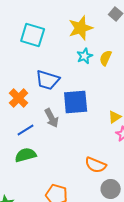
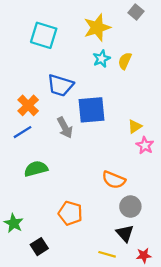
blue line: (26, 130) -> (23, 132), moved

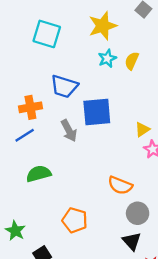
orange cross: (28, 105) -> (30, 107), turned 35

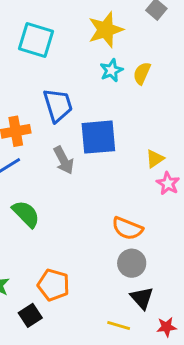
blue trapezoid: (64, 86) -> (58, 105), turned -124
green semicircle: (39, 174) -> (26, 214), turned 60
gray circle: (138, 213) -> (132, 263), moved
orange pentagon: (75, 220) -> (53, 285), moved

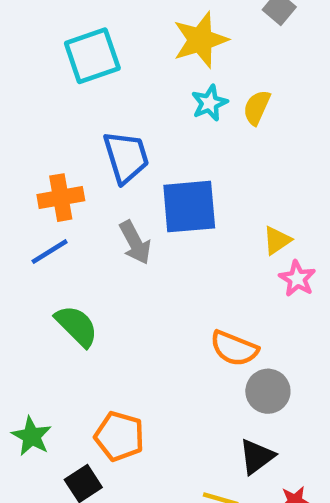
cyan square: (36, 40) -> (92, 56), turned -36
gray circle: (132, 263) -> (268, 391), moved
black triangle: (142, 298) -> (257, 456), turned 35

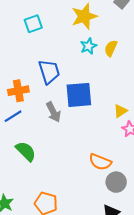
cyan square: (92, 56) -> (33, 24), size x0.7

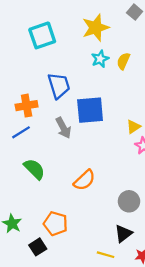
cyan square: (33, 24) -> (42, 35), size x1.4
orange semicircle: (100, 162) -> (84, 180), moved, turned -65

